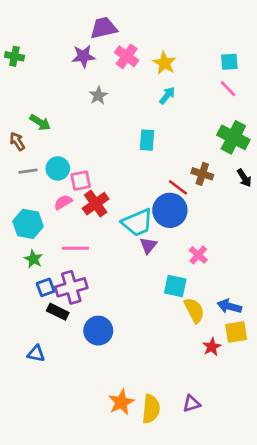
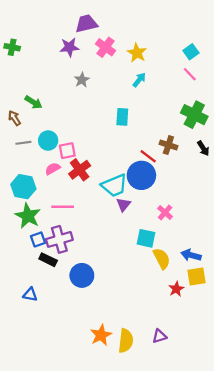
cyan square: (229, 62) -> (191, 52), turned -32
green star: (33, 259) -> (28, 216), size x1.6

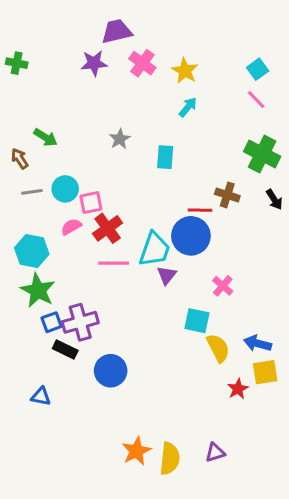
gray star: (82, 80) -> (120, 139), moved
red line: (148, 156) -> (200, 210), turned -36
cyan trapezoid: (114, 186) -> (155, 250), turned -48
pink line: (63, 207) -> (114, 263), moved

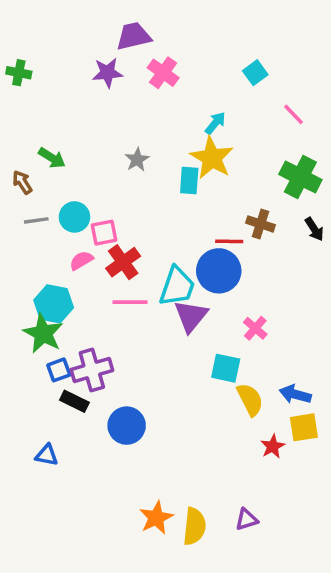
cyan square: (258, 69) -> (255, 73), moved
yellow star: (185, 71) -> (212, 158), moved, size x1.4
cyan hexagon: (32, 251) -> (54, 304), moved
purple triangle: (167, 275) -> (191, 316), size x1.5

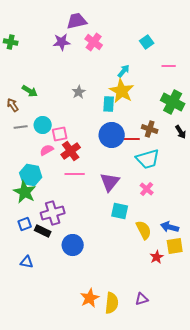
pink line: (293, 114) -> (169, 66), turned -48
blue circle: (219, 271) -> (112, 135), moved
cyan trapezoid: (177, 286) -> (148, 159), moved, turned 55
cyan square: (226, 368) -> (120, 211), moved
blue square: (59, 370) -> (25, 224), moved

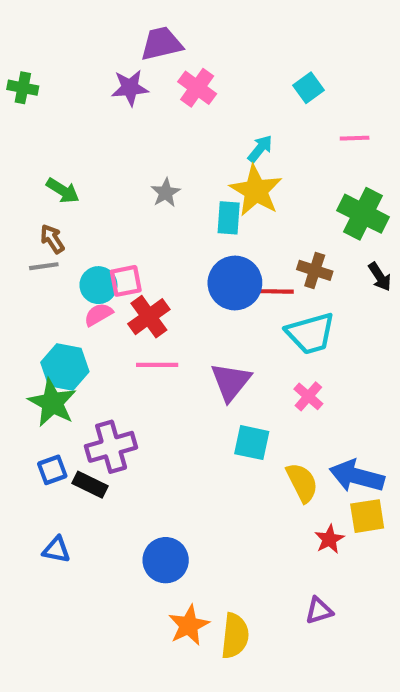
brown arrow: (13, 105) -> (52, 239), moved
cyan circle: (43, 125) -> (98, 285), moved
blue arrow: (170, 227) -> (357, 476), size x1.4
blue circle: (73, 245) -> (166, 560), moved
purple triangle: (142, 299) -> (319, 611), moved

